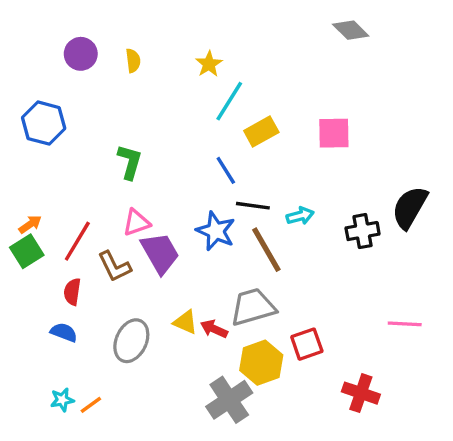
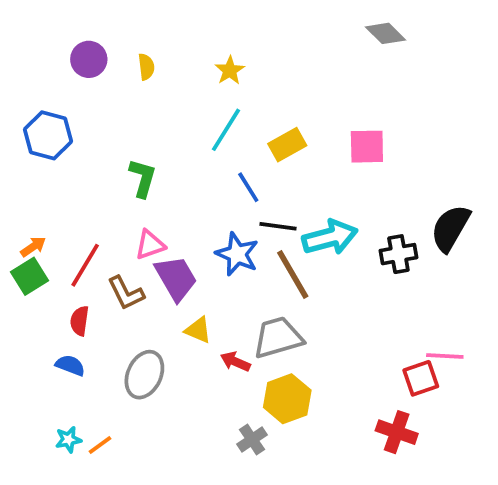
cyan line: (229, 101) -> (226, 130), moved
cyan arrow: (300, 216) -> (330, 237), size x1.8
yellow triangle: (185, 322) -> (198, 330), moved
red square: (307, 344) -> (421, 378), moved
gray cross: (229, 400) -> (252, 440), size x0.6

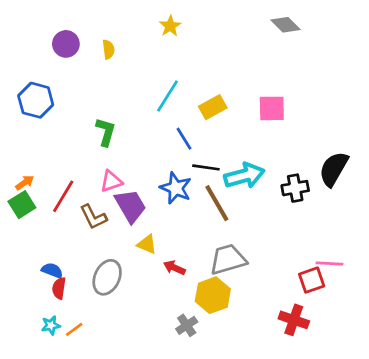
yellow star: (230, 70) -> (170, 26), moved
red semicircle: (80, 321) -> (59, 288), moved
gray trapezoid: (278, 338) -> (228, 259), moved

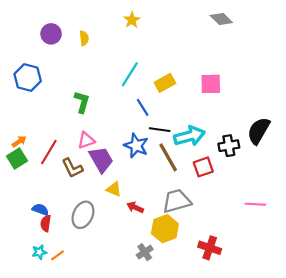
red square: (312, 280) -> (203, 167), moved
red cross: (294, 320) -> (210, 248), moved

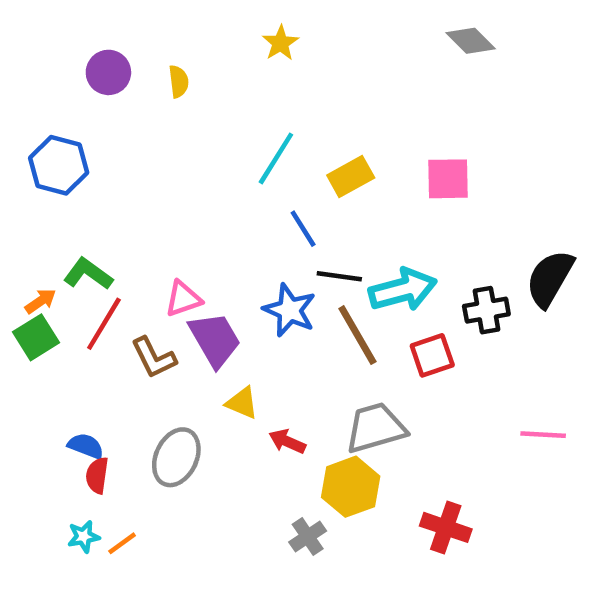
green L-shape: (82, 102) -> (88, 274), moved, turned -70

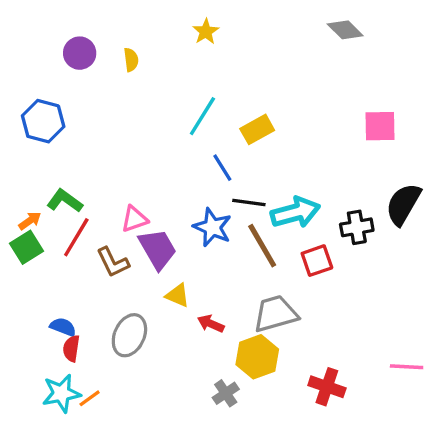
pink square: (448, 179) -> (380, 126), moved
pink line: (543, 435) -> (407, 367), moved
cyan star: (84, 537) -> (61, 393), size x1.6

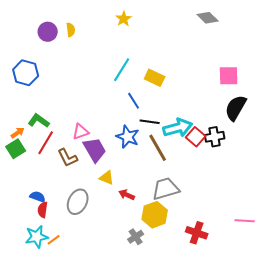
yellow semicircle: (131, 60) -> (71, 30), moved
yellow rectangle: (257, 129) -> (155, 78), turned 54
black semicircle: (403, 204) -> (236, 108), moved
red square: (317, 261) -> (196, 137), moved, turned -30

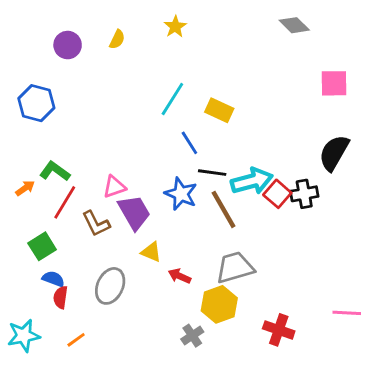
yellow semicircle: (71, 30) -> (117, 39), moved, turned 32
pink square: (229, 76) -> (334, 83), moved
green square: (16, 149) -> (42, 246), moved
cyan star: (37, 237) -> (24, 336), moved

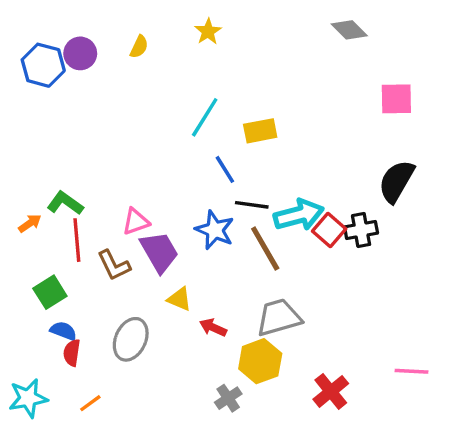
blue hexagon: (36, 103) -> (43, 65), moved
yellow rectangle: (219, 110) -> (260, 131), turned -36
red line: (65, 202) -> (77, 240), turned -36
red cross: (279, 330) -> (331, 391), turned 32

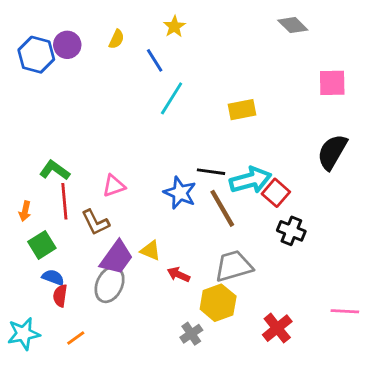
yellow rectangle: (260, 131) -> (242, 110), moved
blue line: (225, 169) -> (155, 60), moved
orange arrow: (30, 223) -> (25, 211), moved, turned 138
black cross: (361, 230) -> (291, 231), moved, turned 32
purple trapezoid: (159, 252) -> (117, 258), moved, turned 66

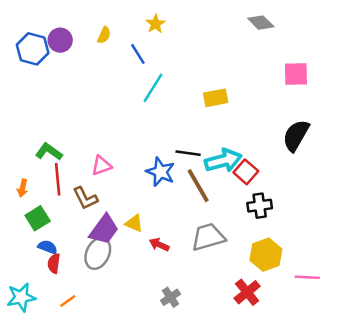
black cross: (291, 231) -> (260, 206), turned -30
yellow hexagon: (218, 303) -> (266, 255), moved

